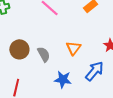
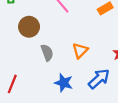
brown circle: (19, 49) -> (29, 27), moved

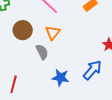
orange triangle: (80, 51) -> (53, 33), moved

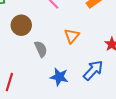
orange triangle: (53, 33) -> (72, 36), moved

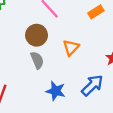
brown circle: (21, 25) -> (37, 35), moved

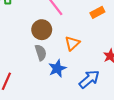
blue star: (56, 91) -> (57, 68), moved, turned 30

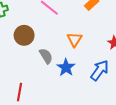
brown circle: (42, 30) -> (24, 35), moved

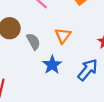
gray semicircle: (46, 56) -> (33, 41), moved

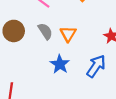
gray semicircle: (33, 41) -> (45, 31), moved

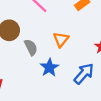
gray semicircle: (45, 31) -> (31, 47), moved

